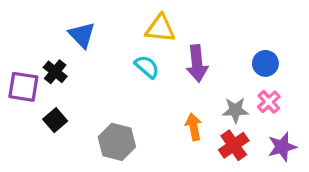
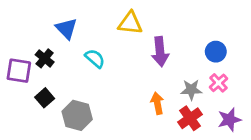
cyan semicircle: (147, 67) -> (95, 58), moved
gray hexagon: (117, 142) -> (77, 115), moved

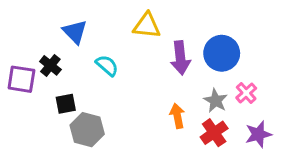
blue circle: (216, 52) -> (222, 53), moved, size x1.5
gray star: (191, 90) -> (216, 101), turned 30
black square: (45, 98) -> (66, 104), moved, turned 30

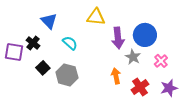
gray star: (216, 101) -> (133, 57), moved
black square: (66, 104) -> (43, 68), turned -32
gray hexagon: (87, 130) -> (67, 75), moved

